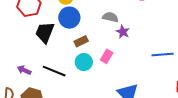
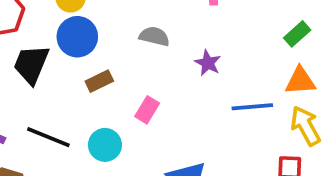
purple star: (123, 32) -> (208, 63), moved
cyan circle: (84, 62) -> (105, 145), moved

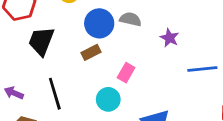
blue circle: (77, 37) -> (99, 23), moved
black line: (48, 137) -> (55, 94), turned 52
cyan circle: (105, 145) -> (108, 99), moved

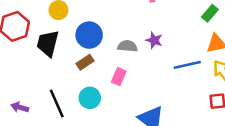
gray semicircle: (130, 19) -> (127, 46), moved
black trapezoid: (41, 41) -> (48, 43), moved
cyan circle: (108, 99) -> (90, 98), moved

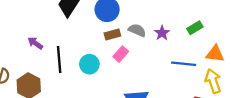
green rectangle: (210, 13) -> (195, 28), moved
brown rectangle: (85, 62) -> (112, 34), moved
purple arrow: (20, 107) -> (35, 43), moved

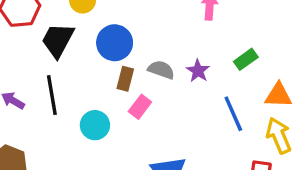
brown rectangle: (112, 34) -> (125, 79), turned -56
black line: (59, 59) -> (52, 95), moved
blue line: (184, 64) -> (233, 114), turned 65

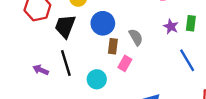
green rectangle: (246, 59) -> (191, 23), turned -40
gray semicircle: (161, 70) -> (136, 37), turned 48
purple star: (198, 71) -> (171, 27), moved

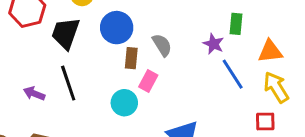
purple star: (171, 27) -> (213, 44), moved
cyan circle: (97, 79) -> (124, 103), moved

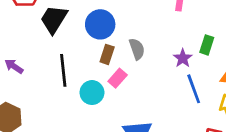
black line: (68, 83) -> (63, 70), moved

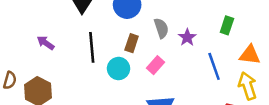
brown rectangle: (107, 54) -> (132, 43), moved
purple star: (183, 58) -> (187, 37), moved
pink rectangle: (118, 78) -> (156, 65), moved

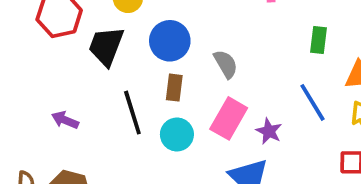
purple star: (187, 37) -> (269, 131), moved
brown rectangle: (132, 43) -> (174, 88), moved
pink rectangle: (156, 65) -> (229, 118), size x1.5

